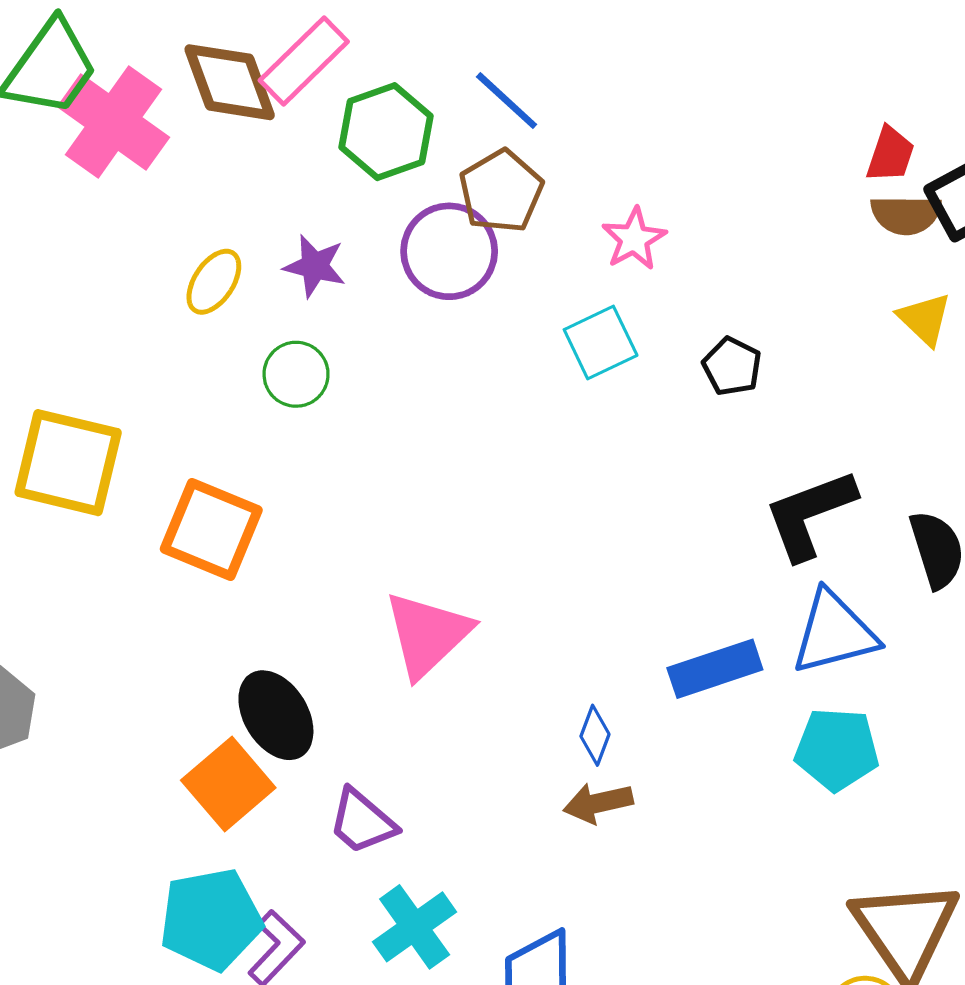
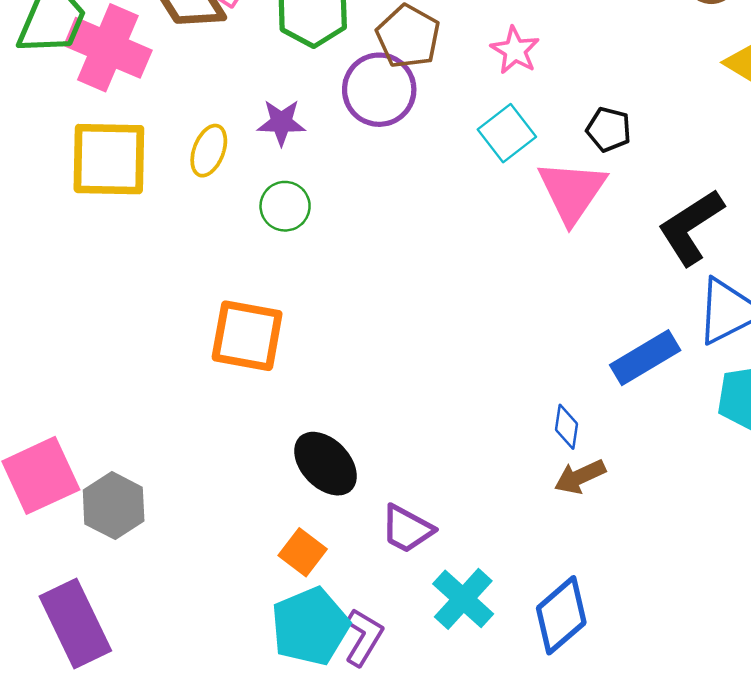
yellow square: (68, 463) -> (109, 159), moved
pink triangle: (427, 634) -> (572, 192), moved
orange square: (228, 784) -> (303, 552), moved, size x0.7

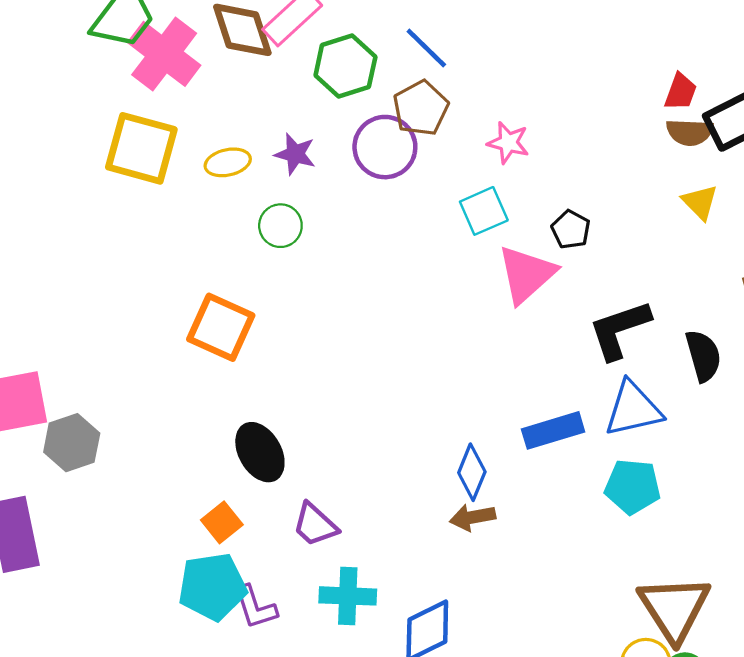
pink star: (515, 50) -> (508, 143), turned -30
yellow ellipse: (209, 151) -> (228, 162), turned 42
blue diamond: (567, 427) -> (472, 472), size x1.4
cyan cross: (463, 599) -> (348, 596), turned 36
purple L-shape: (364, 637) -> (255, 607), turned 117

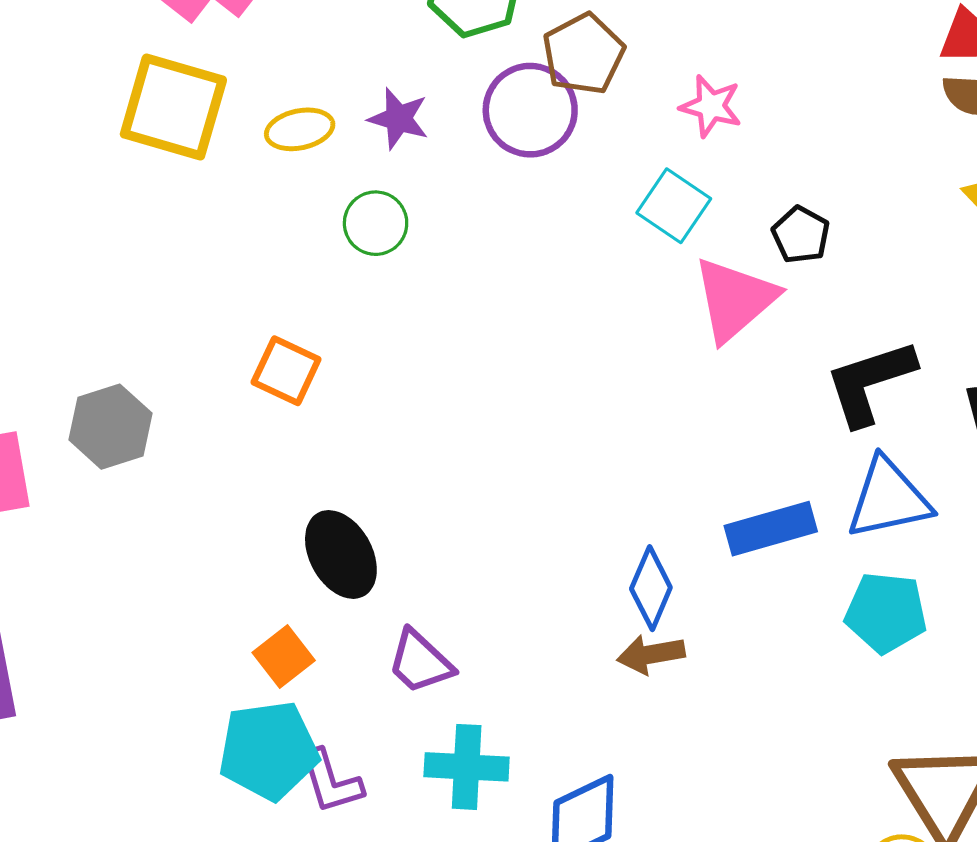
cyan square: (484, 211) -> (674, 206), turned -33
orange square: (221, 327) -> (286, 371), size x0.7
gray hexagon: (72, 443) -> (110, 427), moved

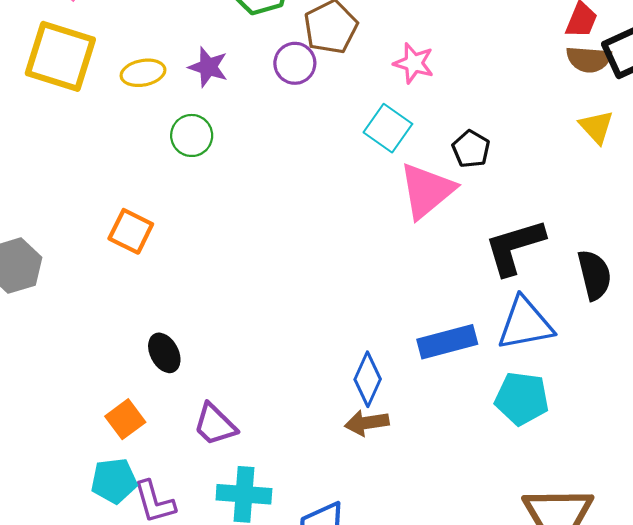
purple circle: (530, 110) -> (295, 63), size x0.7
black ellipse: (341, 554) -> (164, 353), size x0.7
cyan pentagon: (269, 751) -> (114, 481), size x0.7

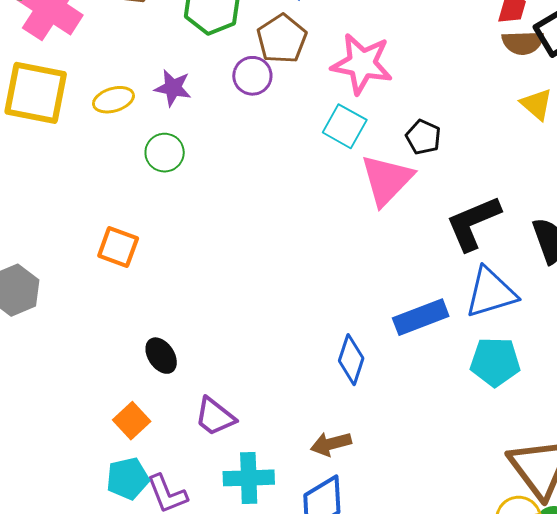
pink star: (414, 63) -> (362, 64), size x1.6
brown arrow: (367, 423) -> (331, 444), moved

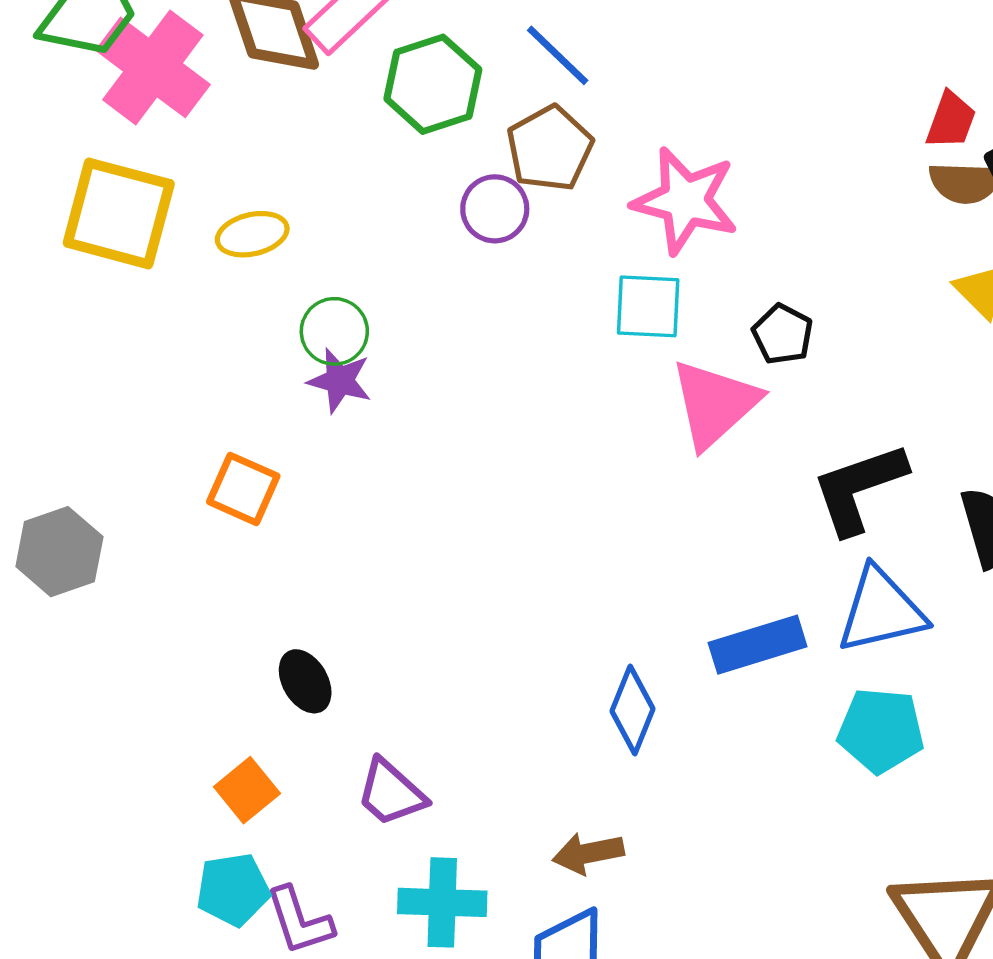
purple star: (173, 88) -> (340, 381), moved
cyan square: (345, 126) -> (648, 306), turned -30

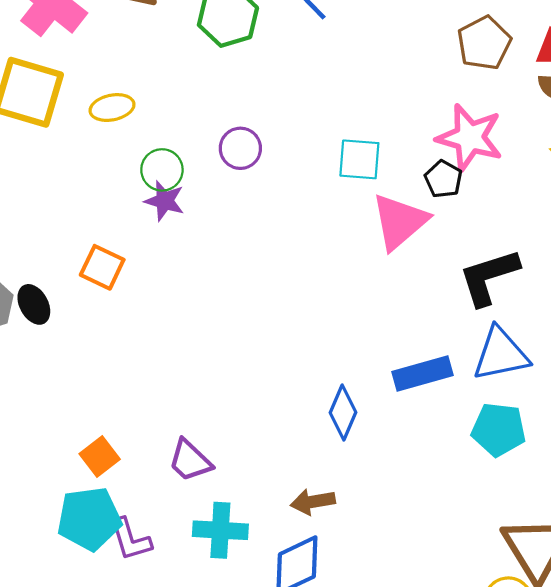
brown pentagon: (550, 148) -> (484, 43), moved
pink star: (685, 201) -> (470, 138), moved
purple circle: (495, 209) -> (240, 148), moved
black ellipse: (305, 681) -> (34, 304), moved
cyan pentagon: (233, 890) -> (89, 519), size x1.4

